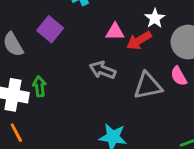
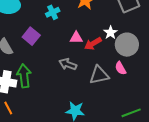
white star: (155, 18) -> (111, 33), moved
green arrow: (39, 86) -> (24, 76), size x1.6

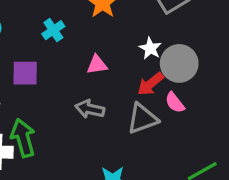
purple square: (31, 36) -> (25, 73), turned -30
red arrow: (93, 44) -> (150, 84), moved

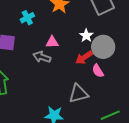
gray arrow: (90, 109) -> (42, 57), moved
gray triangle: (142, 119) -> (78, 94), moved

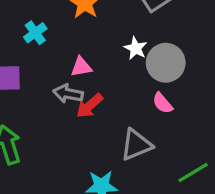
red arrow: (84, 58) -> (90, 106), moved

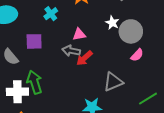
pink semicircle: (163, 103) -> (137, 55), moved, turned -96

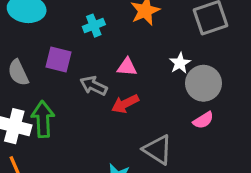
gray arrow: (71, 51) -> (94, 86), moved
gray triangle: (113, 82) -> (158, 150), turned 40

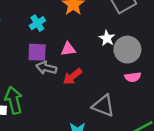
purple square: (59, 59) -> (37, 52), moved
pink semicircle: (203, 120) -> (133, 77), turned 35

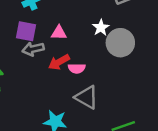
gray arrow: (46, 68) -> (33, 49), turned -36
pink semicircle: (133, 77) -> (77, 68), moved

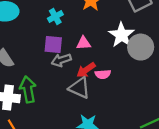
white star: (101, 28) -> (121, 35), size x1.6
gray triangle: (87, 97) -> (79, 88), moved

